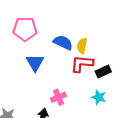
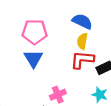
pink pentagon: (25, 29) -> (35, 32), moved
blue semicircle: (63, 42) -> (82, 21), moved

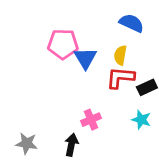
blue semicircle: (82, 21) -> (132, 23), moved
blue triangle: (33, 59) -> (85, 58), moved

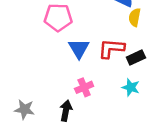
yellow semicircle: (120, 55) -> (135, 17), moved
blue triangle: (85, 58) -> (79, 48), moved

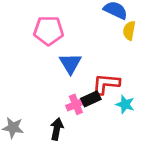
red L-shape: (111, 48) -> (106, 84), moved
black rectangle: (136, 58) -> (91, 99), moved

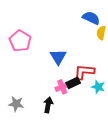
pink pentagon: (49, 31) -> (20, 41), moved, turned 30

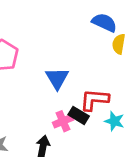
black rectangle: (73, 83) -> (79, 115), turned 56

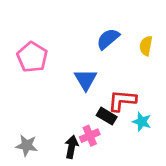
blue semicircle: (104, 23) -> (108, 39), moved, turned -65
pink cross: (63, 121) -> (90, 136), moved

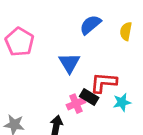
cyan star: (142, 122) -> (122, 102), turned -30
pink cross: (90, 136) -> (76, 104), moved

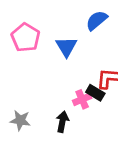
blue triangle: (69, 63) -> (66, 47), moved

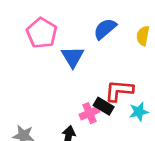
pink pentagon: (26, 37) -> (42, 33), moved

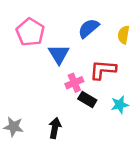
red L-shape: (119, 91) -> (103, 70), moved
pink cross: (90, 113) -> (74, 83), moved

